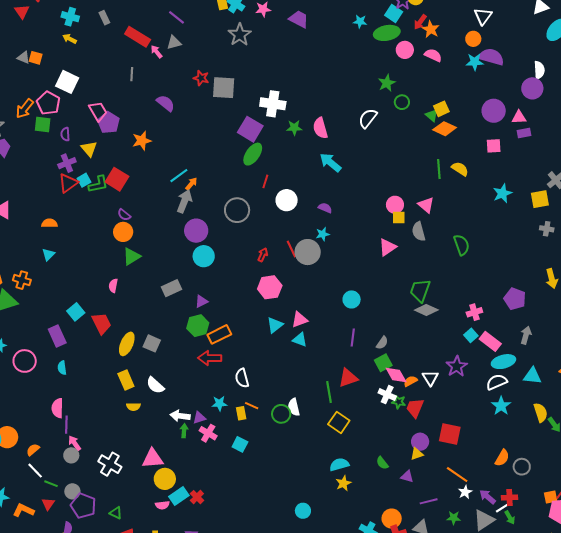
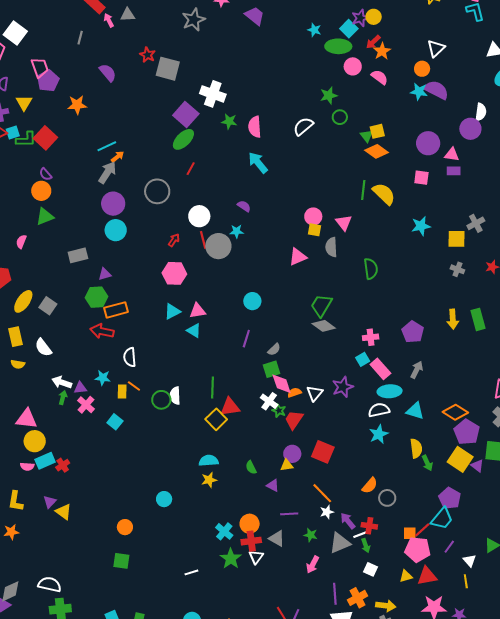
yellow semicircle: (460, 169) -> (384, 194), size x1.4
white circle: (287, 200) -> (199, 216), moved
red triangle: (348, 378) -> (230, 407), moved

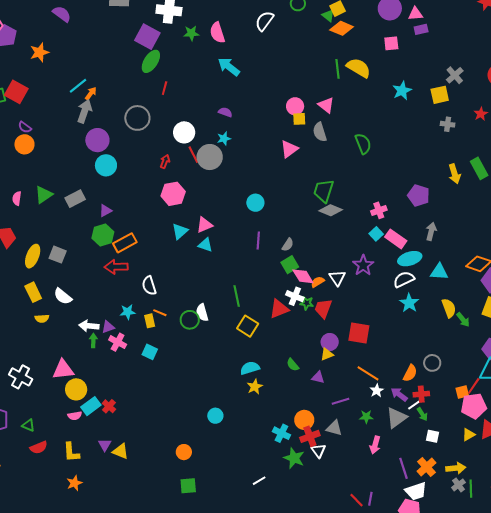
green triangle: (45, 217) -> (44, 195), moved
red triangle: (230, 407) -> (279, 309), moved
orange semicircle: (370, 485) -> (410, 373), moved

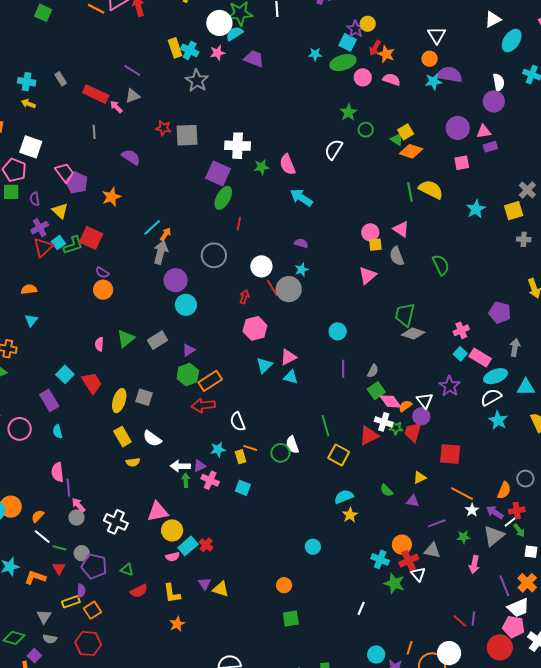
purple circle: (330, 342) -> (421, 416), moved
white line: (259, 481) -> (361, 608), turned -32

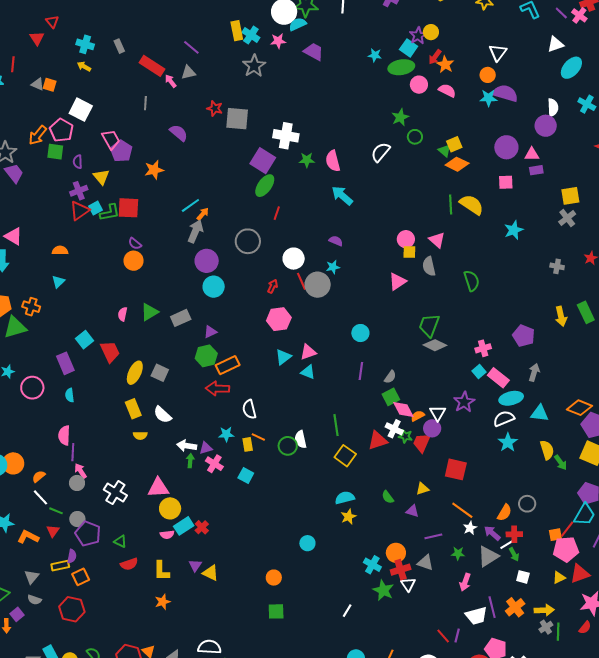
yellow square: (514, 211) -> (570, 196), moved
red square: (91, 238) -> (128, 208), turned -30
white trapezoid: (518, 608) -> (476, 616), moved

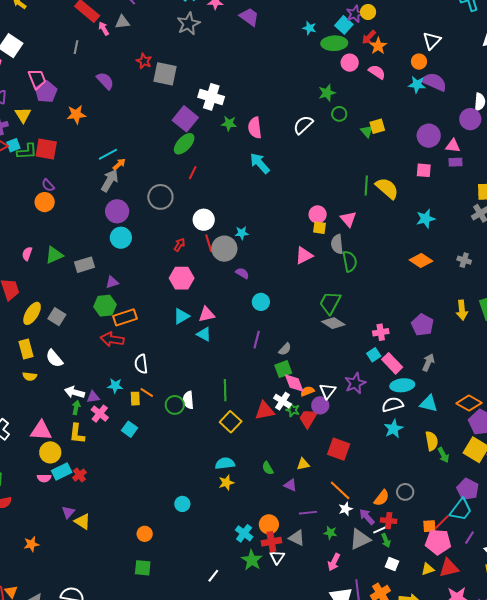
orange diamond: (457, 164) -> (421, 260), moved
purple semicircle: (336, 241) -> (242, 273), moved
green semicircle: (472, 281) -> (350, 261), moved
yellow L-shape: (161, 571) -> (77, 434), moved

